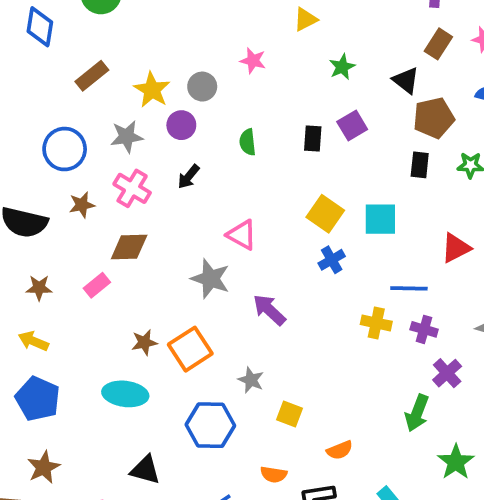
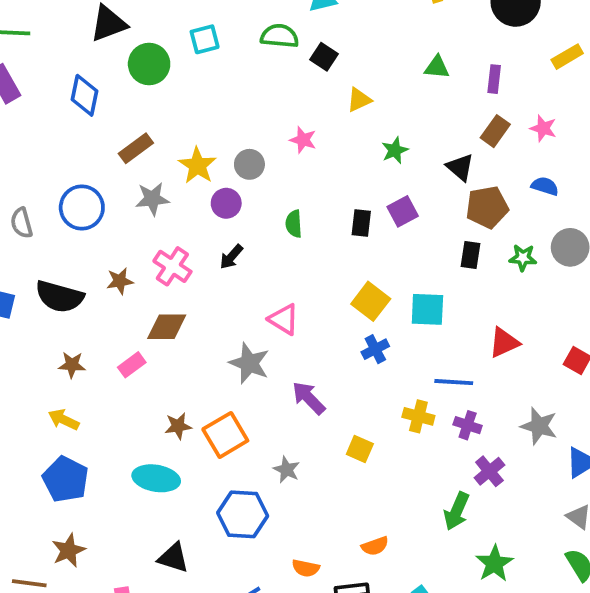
gray star: (127, 137) -> (152, 199), moved
blue circle: (65, 149) -> (82, 208), moved
yellow square: (290, 414) -> (360, 449), moved

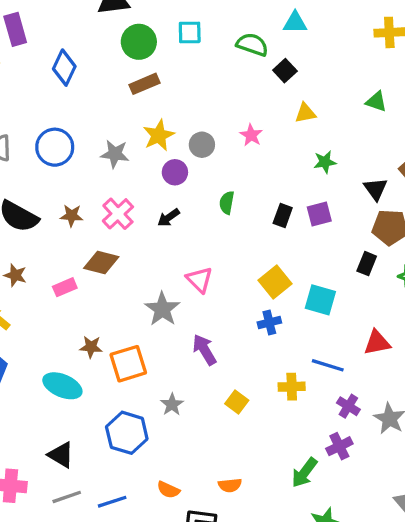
blue diamond: (85, 95) -> (64, 68), moved
brown rectangle: (136, 148) -> (144, 84), moved
yellow cross: (418, 416) -> (292, 387), turned -30
purple cross: (468, 425) -> (348, 406), moved

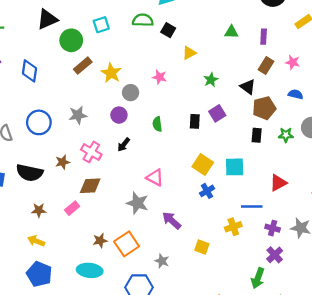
yellow star: (159, 135) -> (111, 73), moved

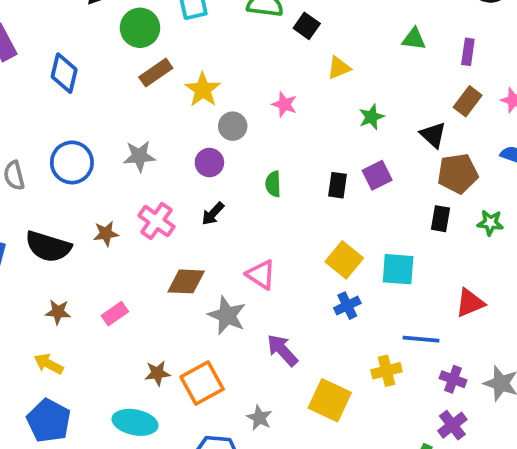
brown diamond: (90, 186) -> (186, 281), moved
yellow square: (202, 247) -> (330, 400), size x1.6

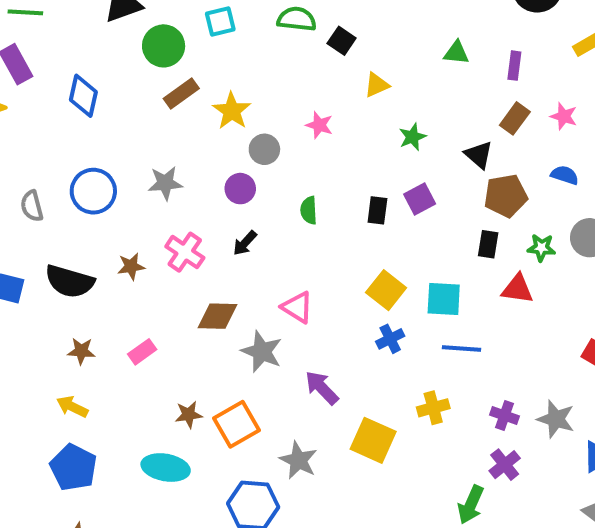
red triangle: (470, 303) -> (517, 289), moved, turned 32
blue line: (421, 339) -> (462, 348), moved
gray star: (259, 418) -> (298, 460), size x1.4

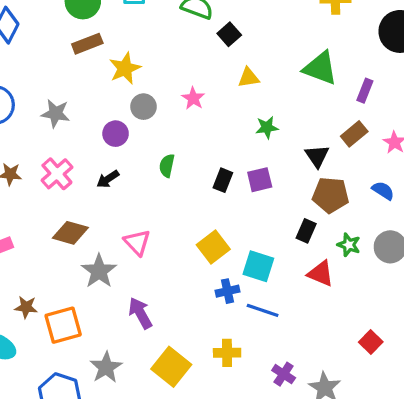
green triangle: (456, 53) -> (320, 68), size x1.6
blue cross: (390, 339) -> (227, 291), moved

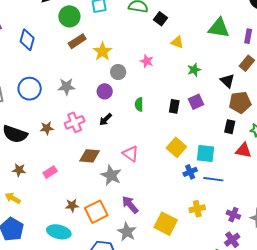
yellow triangle: (249, 78) -> (177, 42), turned 40
pink cross: (57, 174) -> (75, 122), turned 30
purple arrow: (140, 313) -> (130, 205), moved

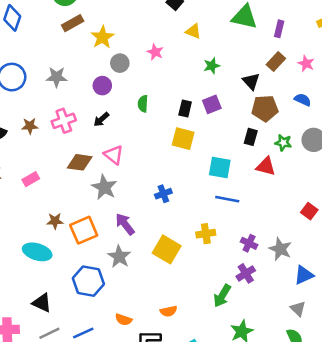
yellow square: (176, 147) -> (183, 139), moved, turned -30
pink triangle: (131, 154) -> (114, 155), moved
blue cross: (190, 172) -> (163, 194), moved

